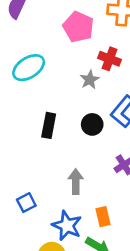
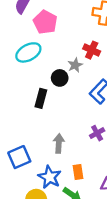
pink pentagon: (78, 27) -> (45, 22), moved
black circle: (92, 124) -> (60, 78), moved
blue square: (26, 203) -> (19, 157), size x1.5

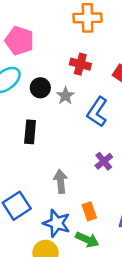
gray star: (75, 65) -> (65, 96), moved
black circle: (60, 78) -> (40, 88), moved

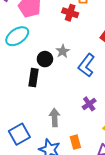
red cross: (80, 64) -> (70, 13), moved
black circle: (40, 88) -> (45, 59), moved

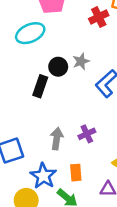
red cross: (70, 13) -> (99, 17), turned 35
purple cross: (89, 104) -> (87, 134), moved

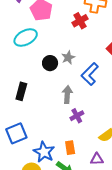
black rectangle: (40, 86) -> (21, 91), moved
gray arrow: (57, 139) -> (67, 94), moved

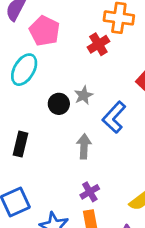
cyan ellipse: (26, 38) -> (24, 70), turned -30
purple cross: (77, 116) -> (90, 192), moved

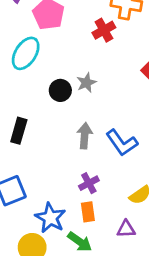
blue L-shape: (114, 117) -> (122, 143), moved, turned -80

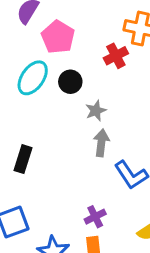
black circle: (60, 90) -> (70, 82), moved
gray arrow: (85, 136) -> (101, 143), moved

